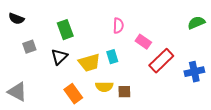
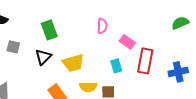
gray square: (29, 47) -> (13, 47), turned 32
cyan rectangle: (112, 57) -> (116, 66), moved
red rectangle: (161, 61) -> (145, 61), turned -35

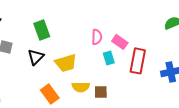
pink semicircle: (102, 26) -> (97, 37), moved
cyan rectangle: (116, 66) -> (109, 58), moved

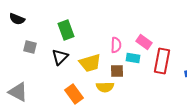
pink semicircle: (97, 37) -> (116, 45), moved
cyan rectangle: (109, 58) -> (133, 58), turned -64
brown square: (101, 92) -> (117, 71), moved

